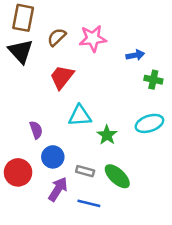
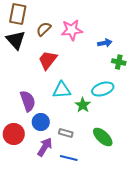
cyan ellipse: (149, 123) -> (103, 89), moved
purple semicircle: (36, 130) -> (28, 101), size x1.5
green ellipse: (117, 176) -> (103, 137), moved

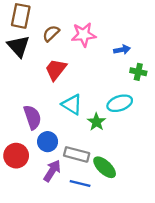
cyan triangle: (62, 90) -> (72, 104), turned 36
gray rectangle: (66, 133) -> (77, 154), size x1.5
green ellipse: (103, 137) -> (105, 167), moved

